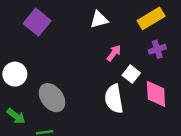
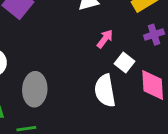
gray ellipse: (52, 98) -> (35, 89), turned 40

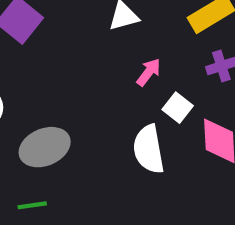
gray ellipse: (35, 89) -> (45, 147), turned 64

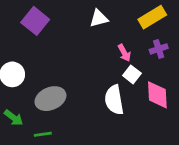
pink arrow: (149, 72) -> (124, 53), moved, turned 114

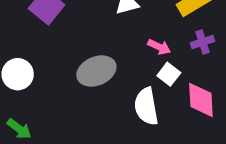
pink arrow: (124, 53) -> (159, 47), turned -36
gray ellipse: (50, 99) -> (96, 71), moved

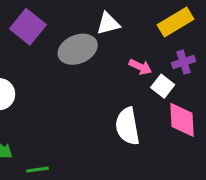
gray ellipse: (96, 71) -> (78, 49), moved
white square: (169, 74) -> (163, 86), moved

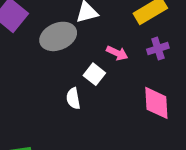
white square: (163, 86) -> (94, 74), moved
white semicircle: (127, 126) -> (73, 98), moved, size x0.6

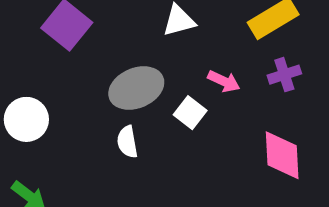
gray ellipse: (58, 36) -> (136, 88), moved
white semicircle: (73, 98) -> (127, 142), moved

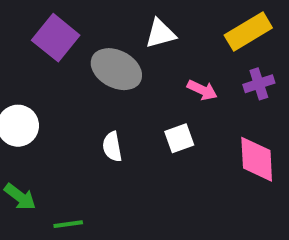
gray ellipse: (136, 88) -> (116, 69), moved, turned 51
white square: (190, 113) -> (179, 138), moved, turned 32

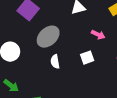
gray ellipse: (116, 69) -> (48, 37), moved, turned -70

